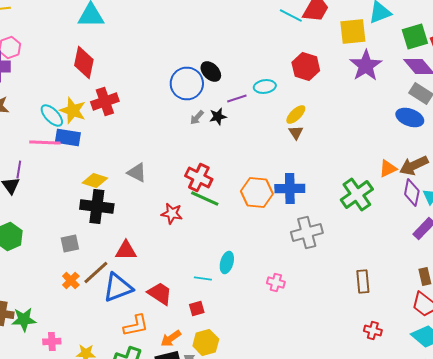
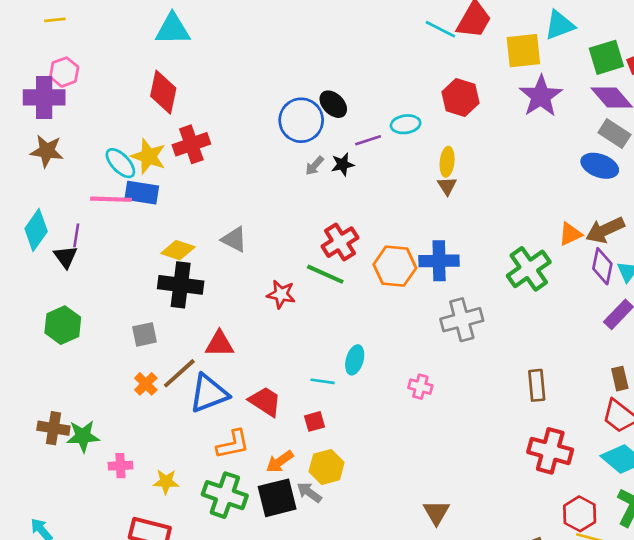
yellow ellipse: (296, 114) -> (447, 162), turned -40
red cross: (199, 178) -> (340, 242), moved, turned 32
red cross: (373, 330) -> (550, 451), size x1.8

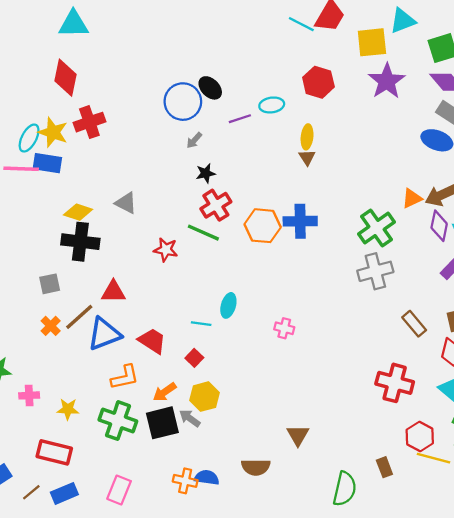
cyan ellipse: (120, 163) -> (29, 138), turned 72
black star: (343, 164) -> (206, 173), moved
gray cross: (462, 320) -> (375, 271), moved
brown rectangle: (537, 385) -> (414, 324), moved, turned -35
red square: (315, 421) -> (194, 358), turned -30

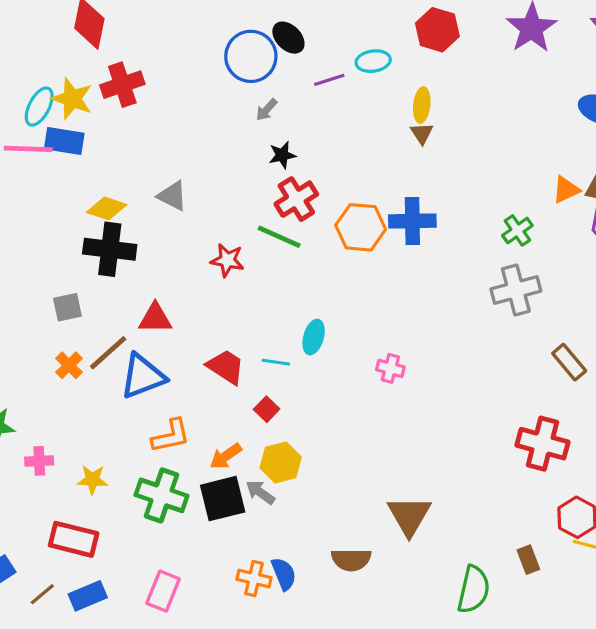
green cross: (377, 228) -> (517, 230), size x0.6
red trapezoid: (152, 341) -> (226, 367), moved
brown triangle: (298, 435) -> (409, 516), size x1.4
blue semicircle: (207, 477) -> (284, 574), turned 60

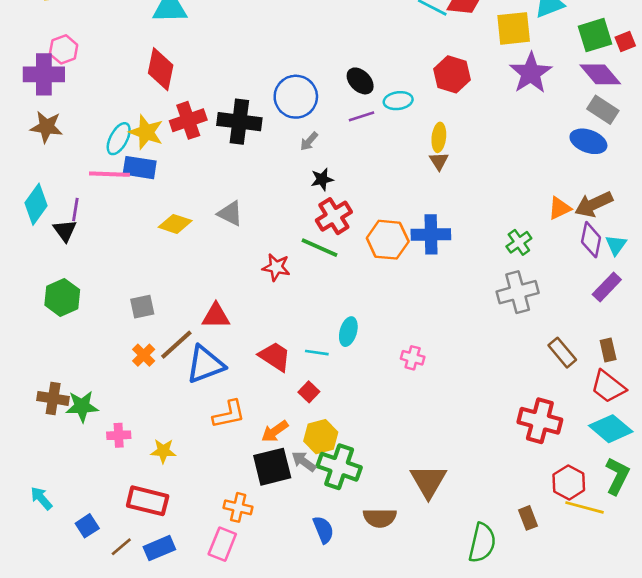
black ellipse: (288, 38) -> (360, 81), moved
black cross: (110, 249) -> (239, 122), moved
green cross: (161, 495) -> (339, 467), moved
orange cross: (254, 579) -> (238, 507), moved

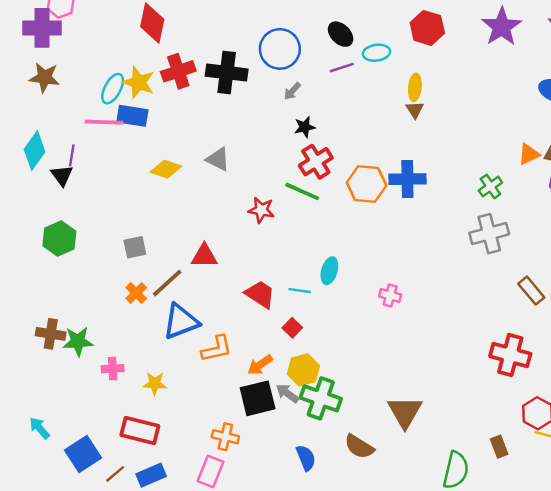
blue triangle: (205, 364) -> (181, 322), moved
brown semicircle: (380, 518) -> (359, 447), turned 32
blue square: (87, 526) -> (83, 454), size x1.6

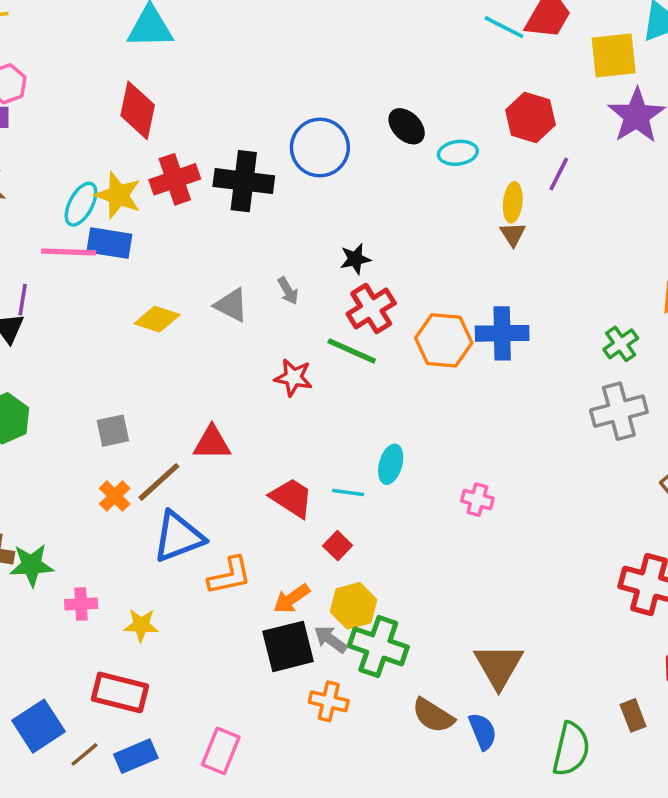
purple line: (342, 68) -> (559, 174), moved, turned -45
gray arrow: (292, 91) -> (288, 291), moved, turned -72
orange cross: (225, 437) -> (329, 701), moved
blue semicircle: (306, 458) -> (483, 731), moved

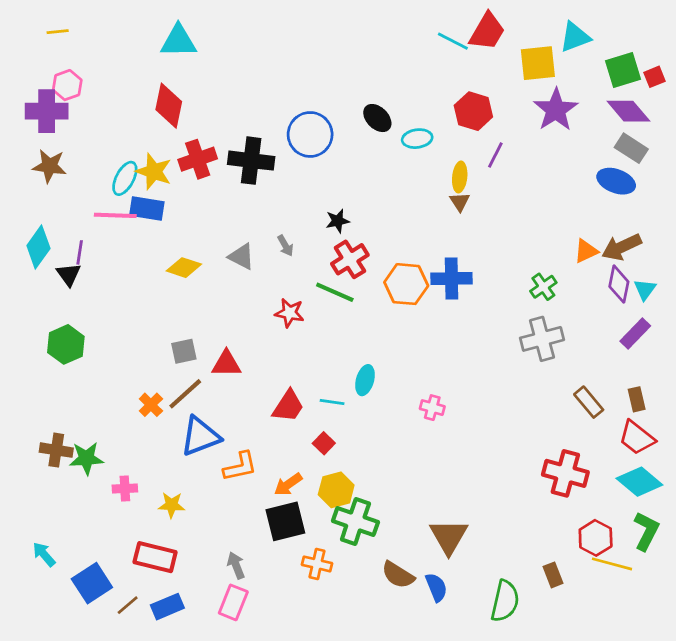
gray square: (113, 431) -> (184, 351), moved
red trapezoid: (292, 498) -> (288, 406), turned 90
gray arrow: (330, 639) -> (236, 565), moved, turned 32

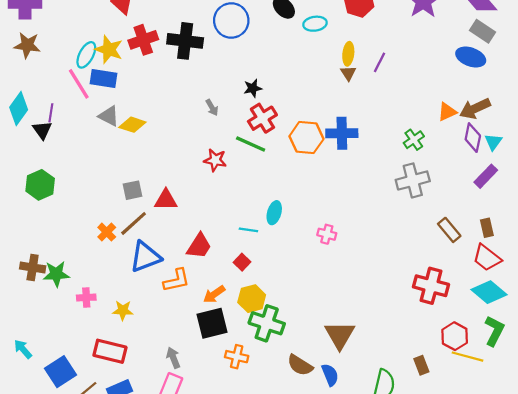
purple line: (495, 155) -> (379, 62), moved
pink line: (115, 215) -> (79, 84), turned 56
gray triangle: (242, 257) -> (109, 116), moved
red trapezoid: (288, 406) -> (199, 246), moved

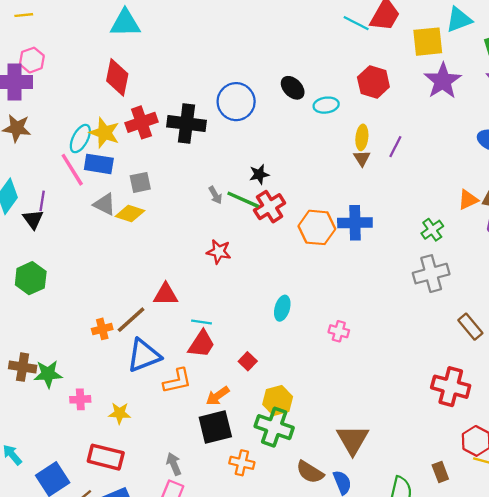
green line: (251, 144) -> (243, 200), moved
gray square: (132, 190) -> (140, 182), moved
cyan line: (248, 230) -> (201, 322), moved
orange cross: (107, 232) -> (102, 329), turned 30
yellow hexagon: (252, 299) -> (278, 401), moved

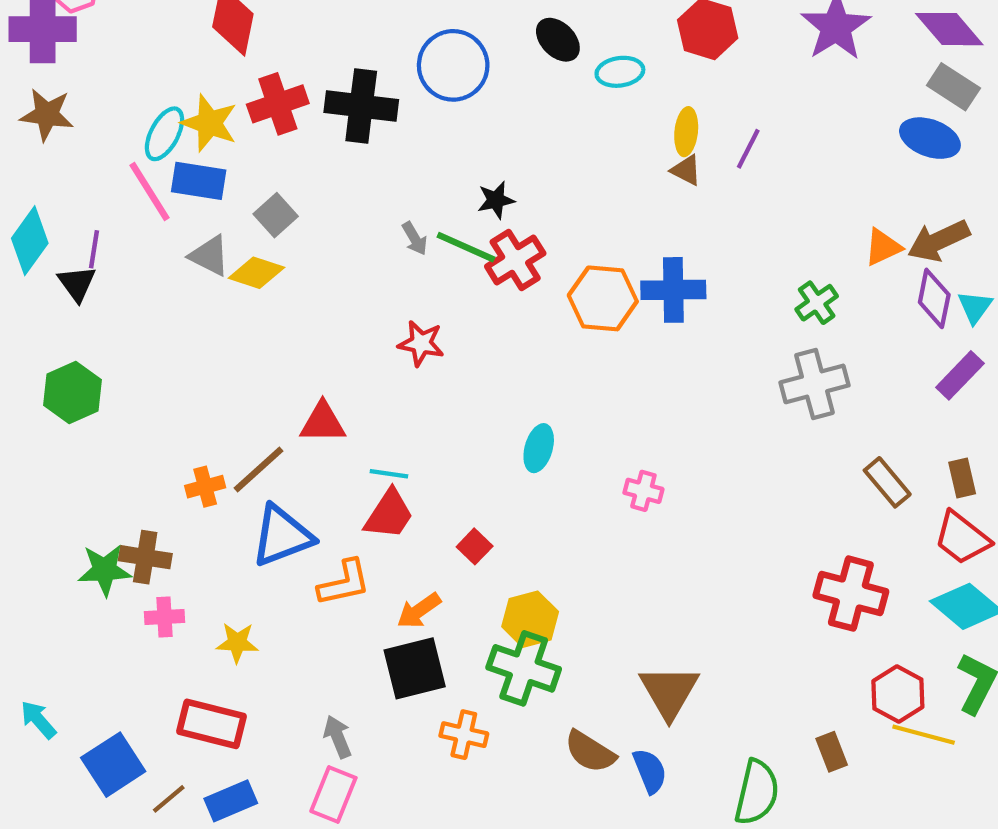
brown triangle: (362, 158) -> (686, 170), turned -30
gray square: (140, 182) -> (276, 215), turned -30
brown cross: (23, 367) -> (145, 557), moved

